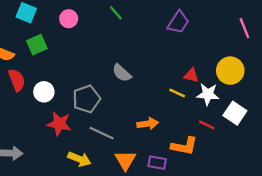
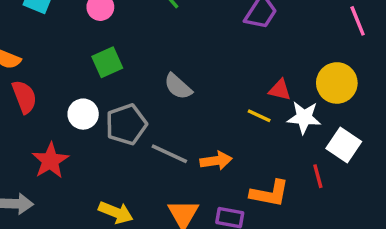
green square: (37, 45) -> (107, 62), moved
white circle: (44, 92) -> (83, 114), moved
red star: (59, 124) -> (50, 161), moved, turned 30
red line: (207, 125) -> (318, 176), moved, turned 49
gray line: (102, 133) -> (169, 154), moved

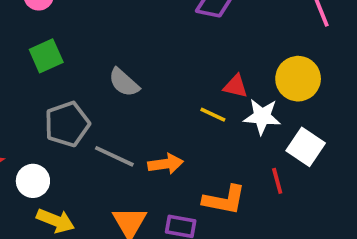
white circle: (83, 114) -> (33, 181), moved

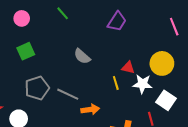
gray semicircle: (124, 82) -> (82, 56), moved
yellow line: (213, 115) -> (116, 83), turned 48
gray line: (114, 156) -> (68, 94), moved

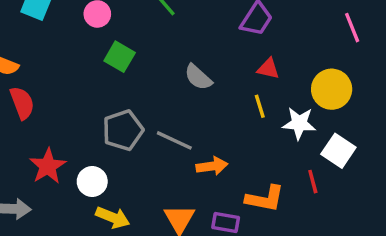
green square: (26, 51) -> (120, 57), moved, turned -36
red triangle: (128, 68) -> (268, 69), moved
yellow line: (116, 83) -> (260, 106), moved

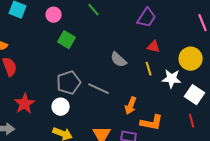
gray semicircle: (198, 77) -> (119, 60), moved
orange arrow: (212, 166) -> (131, 106), moved, turned 120
white circle: (92, 182) -> (61, 107), moved
red line: (313, 182) -> (192, 121), moved

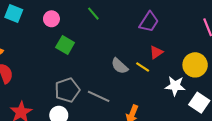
red triangle: (154, 47) -> (156, 52), turned -48
yellow line: (149, 69) -> (143, 67), moved, turned -40

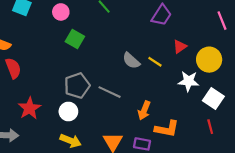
red triangle: (156, 52) -> (180, 47), moved

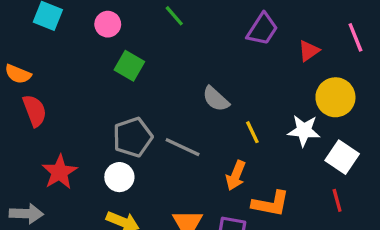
red triangle: (180, 47) -> (309, 51), moved
yellow line: (155, 62) -> (252, 132), moved, turned 32

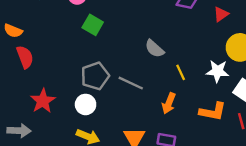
orange L-shape: (271, 204) -> (213, 112), moved

